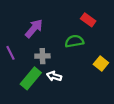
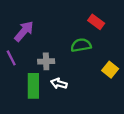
purple arrow: (34, 28) -> (24, 31), moved
green rectangle: (31, 78) -> (33, 86), turned -40

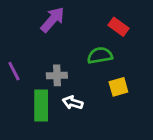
purple arrow: (24, 31) -> (53, 20), moved
yellow square: (110, 70) -> (118, 87), moved, turned 35

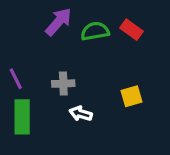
green semicircle: (100, 55) -> (95, 31), moved
green rectangle: (41, 106) -> (22, 117), moved

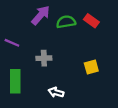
purple line: (16, 79) -> (12, 43), moved, turned -40
white arrow: (81, 114) -> (56, 92), moved

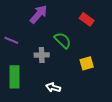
green semicircle: (66, 22) -> (63, 40), moved, turned 54

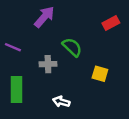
red rectangle: (87, 19) -> (111, 23), moved, turned -64
yellow square: (87, 63) -> (100, 74), turned 32

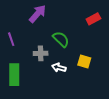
purple line: (13, 47) -> (11, 39), turned 48
white arrow: (61, 102) -> (59, 68), moved

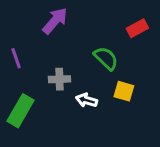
green semicircle: (61, 39) -> (106, 58), moved
green rectangle: (14, 75) -> (21, 111), turned 30

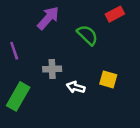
red rectangle: (137, 28) -> (115, 14), moved
green semicircle: (106, 58) -> (87, 35), moved

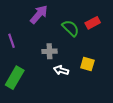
red rectangle: (115, 14) -> (93, 23), moved
gray cross: (52, 69) -> (49, 51), moved

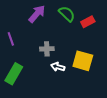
green semicircle: (71, 28) -> (67, 14), moved
yellow square: (87, 64) -> (83, 61), size x1.5

